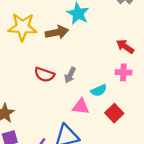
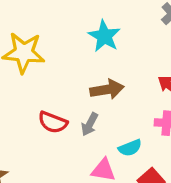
brown arrow: (57, 32) -> (107, 89), moved

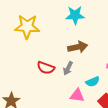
cyan star: (104, 36) -> (75, 15), turned -30

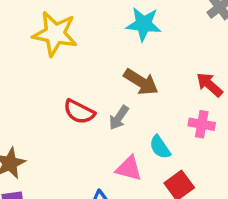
brown arrow: (78, 47) -> (141, 82), turned 36
cyan semicircle: (93, 82) -> (160, 147), turned 72

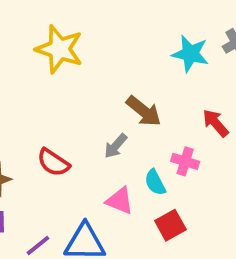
cyan star: (144, 24) -> (190, 54), moved
red semicircle: (79, 112) -> (53, 162), moved
pink cross: (202, 124) -> (185, 161), moved

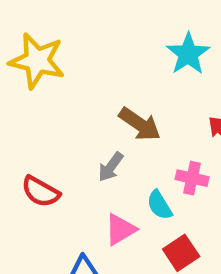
cyan star: (190, 54) -> (188, 54), turned 30
pink triangle: (120, 201) -> (120, 229), turned -48

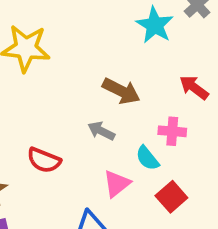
gray arrow: (111, 167) -> (101, 131), turned 88

